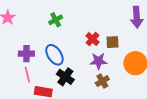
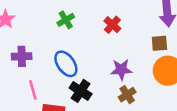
red cross: (93, 39) -> (112, 25), moved
brown square: (113, 42) -> (159, 43), moved
purple cross: (26, 54) -> (22, 56), moved

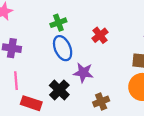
blue ellipse: (66, 64) -> (63, 48), moved
purple star: (121, 70) -> (83, 73), moved

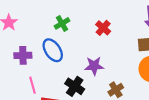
blue ellipse: (63, 48) -> (53, 50), moved

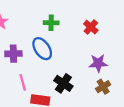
green cross: (62, 23) -> (51, 23), turned 32
purple star: (94, 66) -> (98, 63), moved

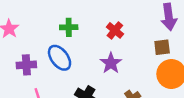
purple star: (98, 63) -> (111, 63), moved, turned -30

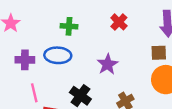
red cross: (115, 30) -> (119, 22), moved
blue ellipse: (60, 58) -> (58, 55), turned -55

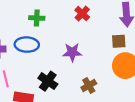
purple star: (108, 64) -> (72, 52), turned 30

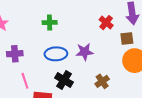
red cross: (82, 14) -> (106, 23), moved
blue ellipse: (27, 45) -> (56, 54), moved

